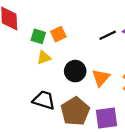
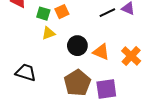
orange triangle: (101, 78) -> (101, 52), turned -48
black trapezoid: (44, 100) -> (26, 72), moved

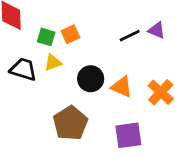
black trapezoid: (26, 72) -> (23, 69), moved
brown pentagon: (77, 83) -> (70, 123), moved

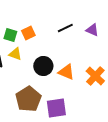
black line: (130, 36) -> (65, 28), moved
yellow triangle: (53, 63) -> (15, 54), turned 40
purple square: (128, 135) -> (56, 108), moved

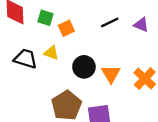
green square: (10, 35) -> (45, 18), moved
orange triangle: (66, 72) -> (111, 74), turned 36

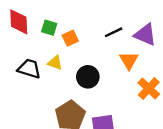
purple triangle: (141, 25) -> (145, 35), size x1.5
orange triangle: (111, 74) -> (129, 60), moved

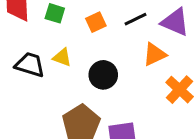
orange square: (70, 38) -> (96, 22), moved
orange triangle: (129, 60) -> (155, 54), turned 36

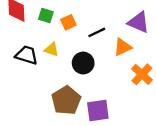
black line: (136, 19) -> (97, 32), moved
orange square: (96, 22) -> (68, 22), moved

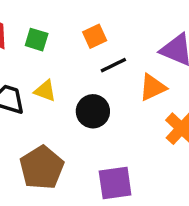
orange square: (68, 22) -> (95, 36), moved
brown pentagon: (66, 100) -> (42, 168), moved

